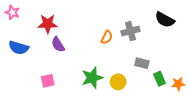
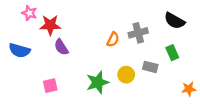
pink star: (12, 12) -> (29, 13), moved
green rectangle: (160, 79) -> (172, 53), moved
yellow circle: (118, 82) -> (126, 75), moved

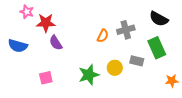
green rectangle: (172, 53) -> (157, 48), size x1.5

